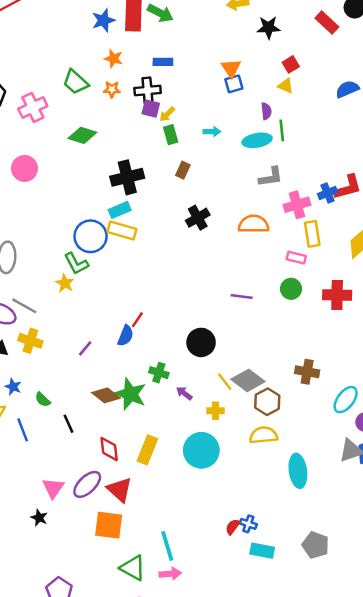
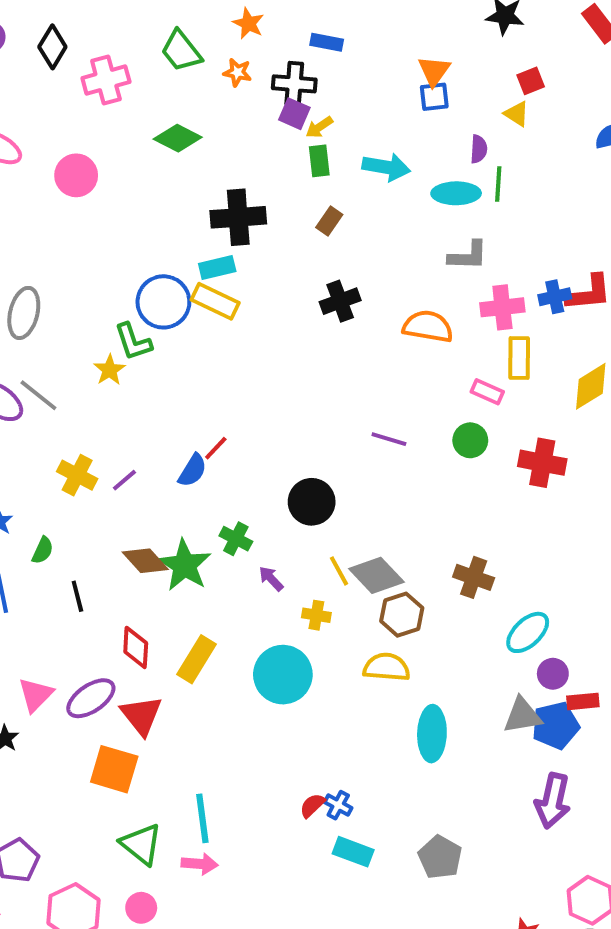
cyan arrow: (212, 132) -> (386, 167), size x1.6
yellow cross: (30, 341) -> (77, 475), moved
green semicircle: (43, 400) -> (43, 550), turned -119

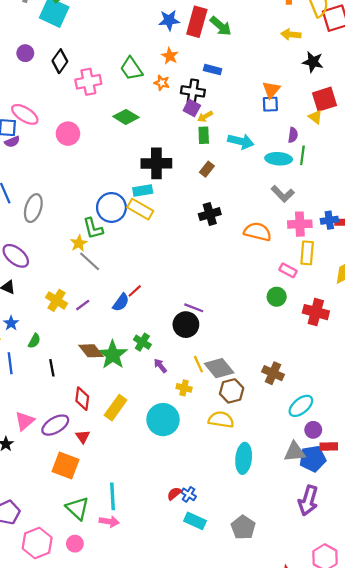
red square: (531, 81) -> (325, 99), size x1.6
gray L-shape: (468, 256) -> (283, 194), turned 40
gray line: (38, 395) -> (90, 261), moved
purple line: (389, 439) -> (194, 308), moved
red triangle: (141, 715) -> (83, 437), size x0.6

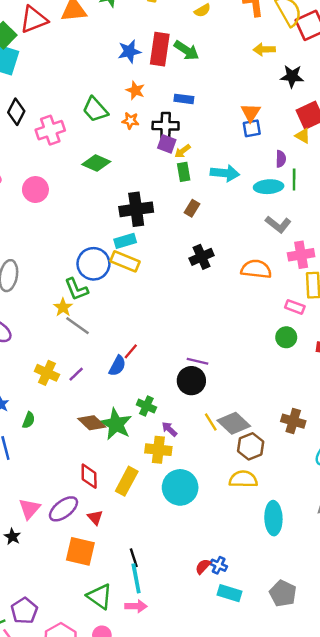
black line: (52, 368) -> (134, 558), moved
yellow cross: (184, 388) -> (158, 450), moved, size x1.5

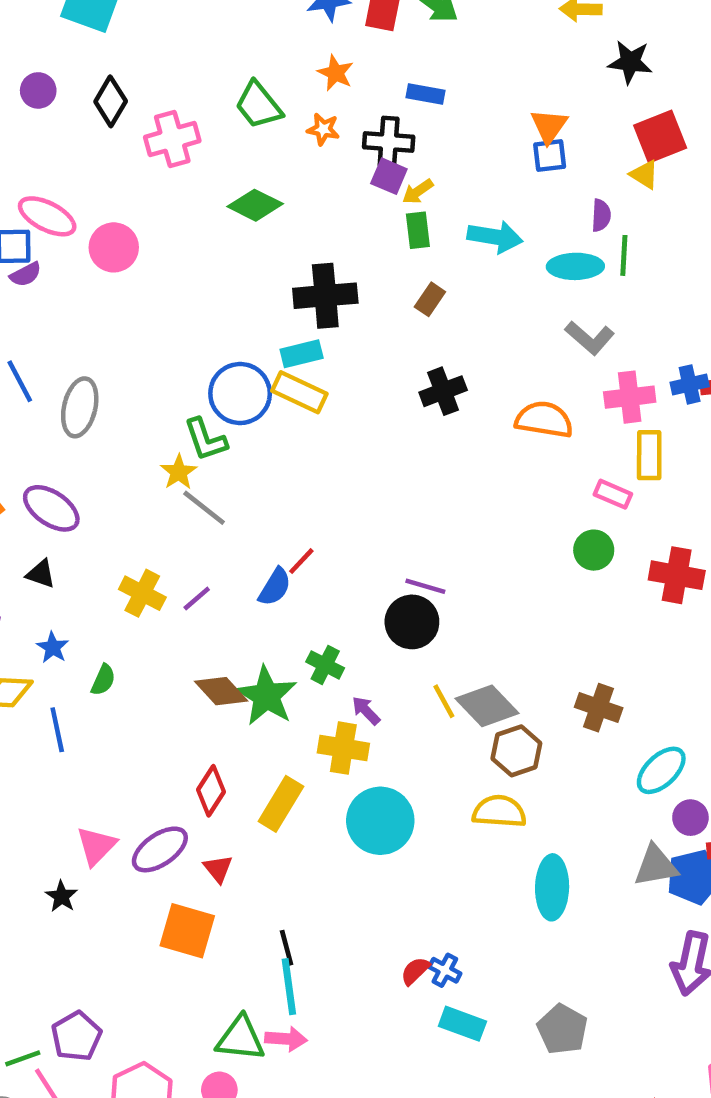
pink circle: (35, 190) -> (114, 247), moved
red diamond: (89, 476) -> (211, 791), turned 30
green triangle: (100, 596) -> (240, 1039), moved, turned -32

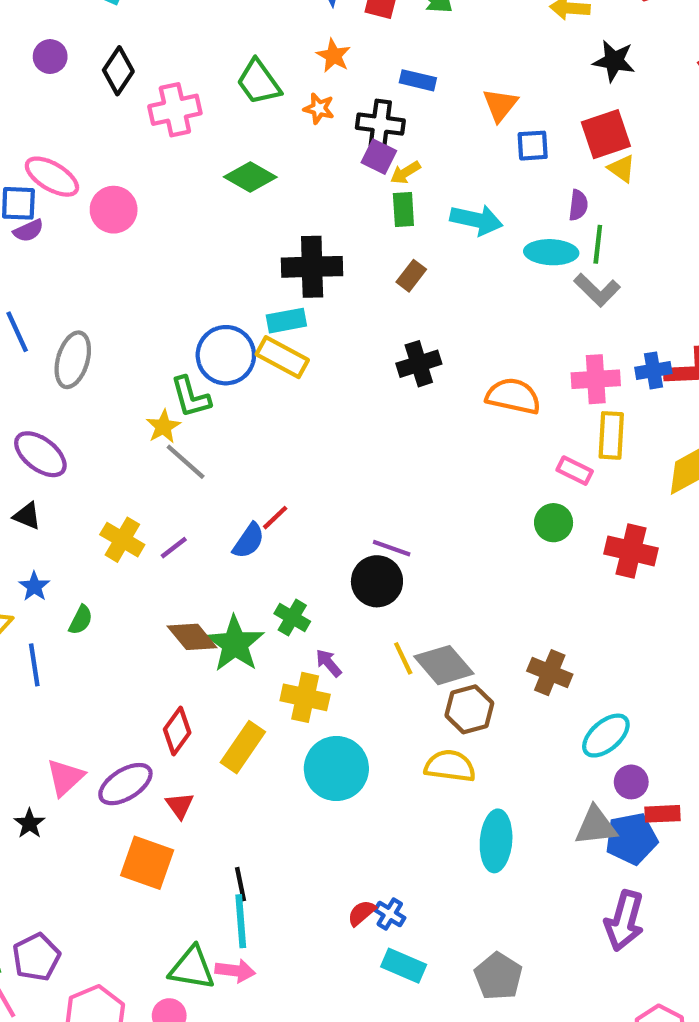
orange triangle: (549, 126) -> (500, 105), moved
red square: (660, 137) -> (606, 134), moved
gray L-shape: (590, 338) -> (597, 290), moved

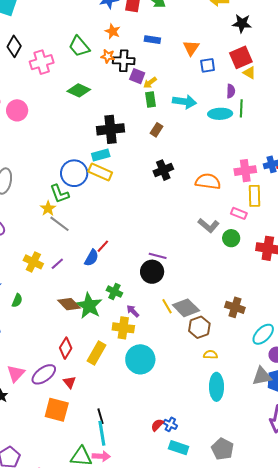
black cross: (380, 124) -> (124, 61), moved
gray L-shape: (597, 290) -> (209, 225), moved
yellow semicircle: (450, 766) -> (210, 355), moved, size x0.6

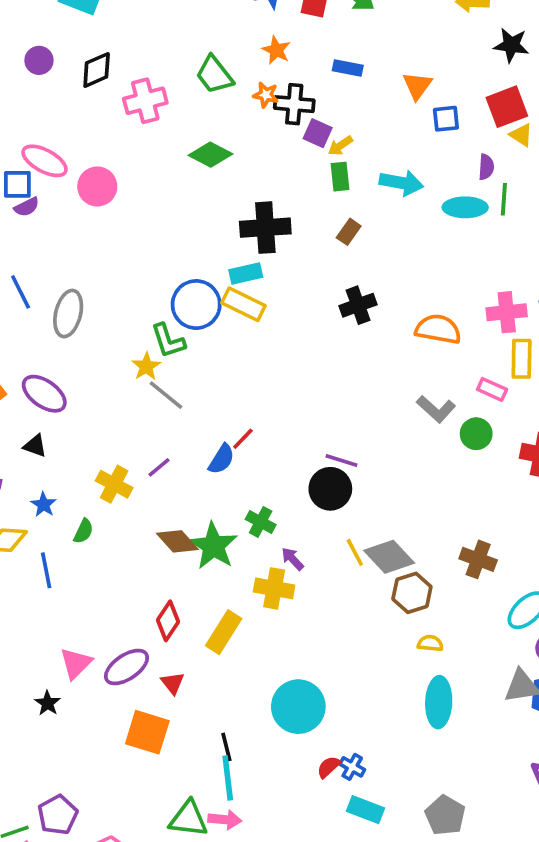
black diamond: (14, 46) -> (97, 70), turned 35
yellow cross: (33, 262) -> (114, 484), moved
cyan circle: (140, 359) -> (298, 707), moved

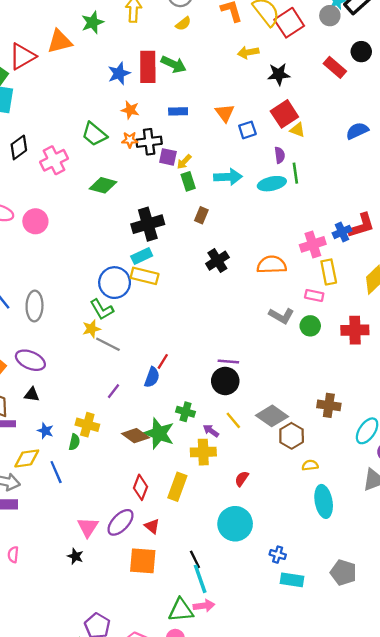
yellow star: (146, 366) -> (91, 329), turned 30
yellow cross: (114, 484) -> (87, 425), moved
yellow line: (355, 552) -> (233, 420), moved
red semicircle: (329, 767) -> (242, 479), moved

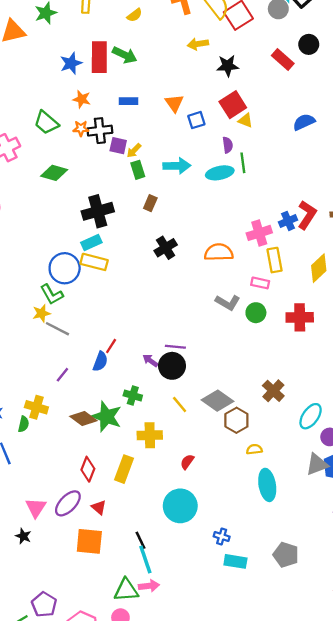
red L-shape: (361, 226) -> (307, 215), turned -40
brown cross: (329, 405) -> (273, 391), turned 35
purple arrow: (211, 431) -> (150, 361), moved

